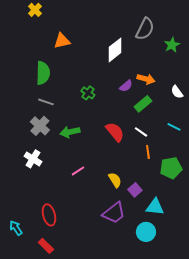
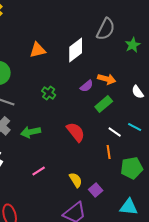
orange triangle: (62, 41) -> (38, 50), moved
white line: (141, 132) -> (115, 132), moved
cyan triangle: (155, 207) -> (129, 207), moved

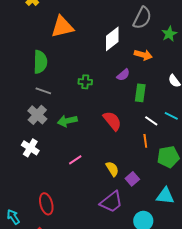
orange triangle: (38, 50) -> (62, 27), moved, size x1.4
orange arrow: (107, 79) -> (143, 55), moved
green cross: (49, 93) -> (85, 82), turned -32
green rectangle: (104, 104) -> (140, 93), turned -42

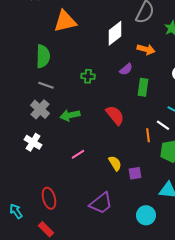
white line: (151, 121) -> (163, 125), moved
purple square: (132, 179) -> (135, 173), turned 32
purple trapezoid: (111, 202) -> (101, 203), moved

